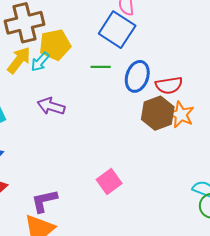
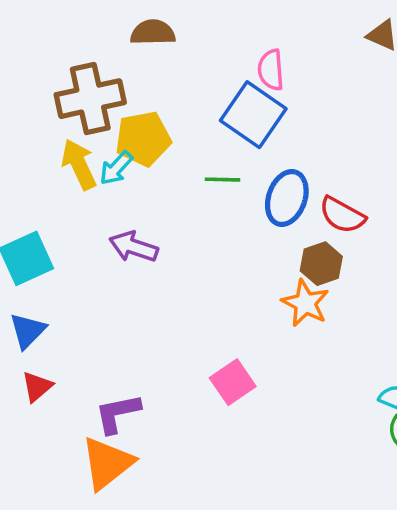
yellow arrow: (19, 60) -> (79, 164), turned -64
red semicircle: (169, 85) -> (342, 215), turned 36
brown hexagon: (158, 113) -> (321, 264), size x0.7
orange star: (181, 115) -> (305, 303), moved

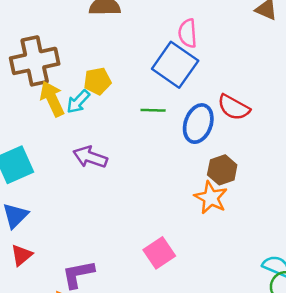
brown cross: (90, 99) -> (35, 61), moved
yellow pentagon: (143, 139) -> (97, 81), size x0.7
red semicircle: (342, 215) -> (234, 107), moved

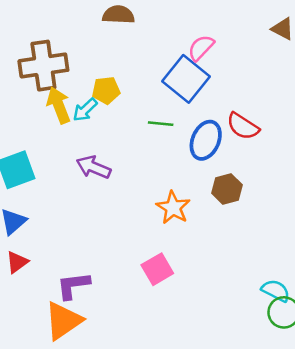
pink semicircle: (188, 33) -> (201, 48), turned 44
orange star: (211, 198) -> (173, 208), moved

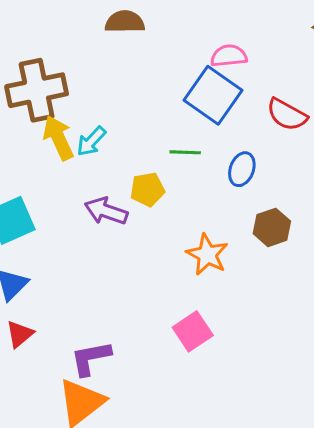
pink semicircle: (201, 48) -> (229, 56), turned 44
yellow pentagon: (106, 90) -> (147, 189), moved
red semicircle: (243, 126) -> (287, 115), moved
blue ellipse: (206, 140) -> (242, 169), size x0.7

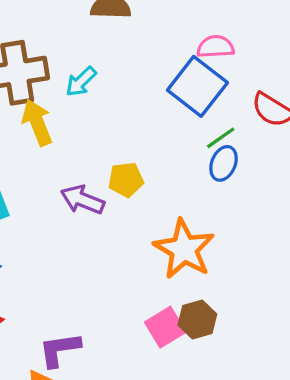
cyan arrow: (91, 141) -> (81, 82), moved
green line: (185, 152) -> (221, 138), moved, turned -40
brown hexagon: (272, 227) -> (197, 320), moved
orange star: (207, 254) -> (184, 249), size x1.4

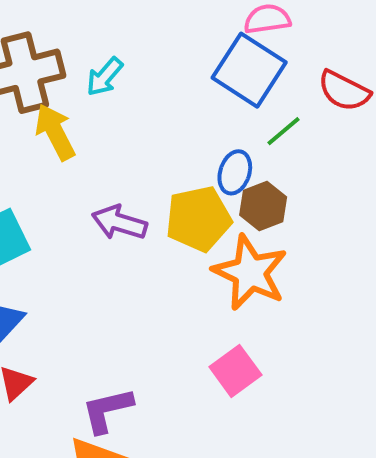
blue ellipse: (223, 163) -> (235, 172), moved
yellow pentagon: (126, 180) -> (198, 219), moved, size x1.5
brown hexagon: (197, 320) -> (263, 206), moved

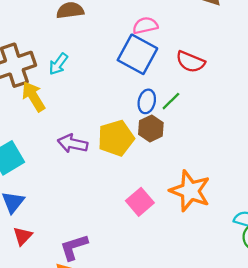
green line: (283, 131) -> (171, 101), moved
blue ellipse: (235, 172) -> (147, 101), moved
orange star: (250, 273) -> (190, 191), moved
pink square: (235, 371) -> (140, 202), moved

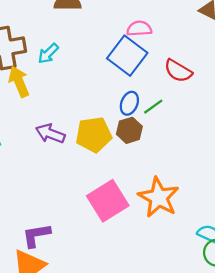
pink square: (140, 202) -> (108, 201), size x1.5

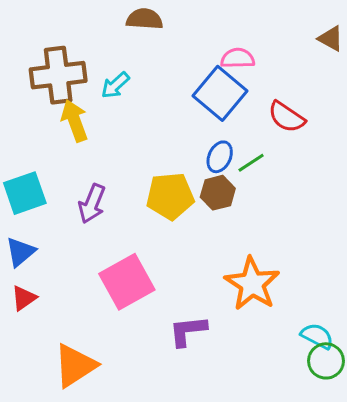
purple arrow: (50, 134) -> (92, 204), moved, turned -92
pink square: (108, 201) -> (127, 282), moved
purple L-shape: (36, 235) -> (188, 331), moved

